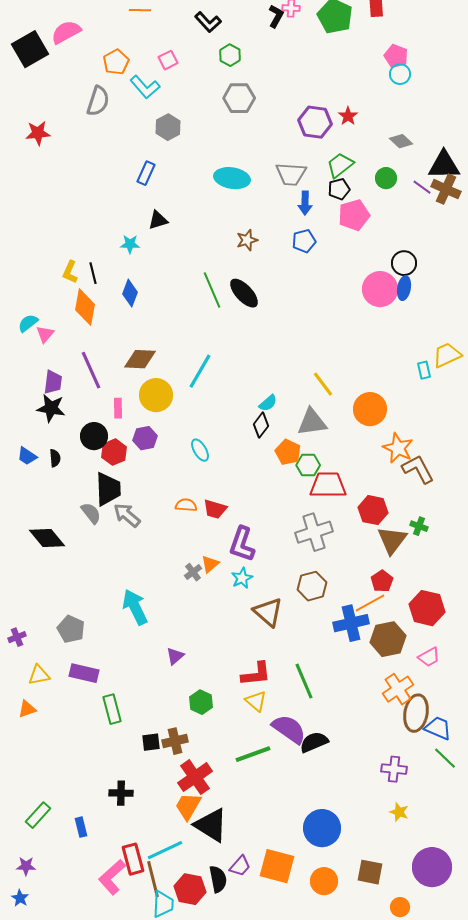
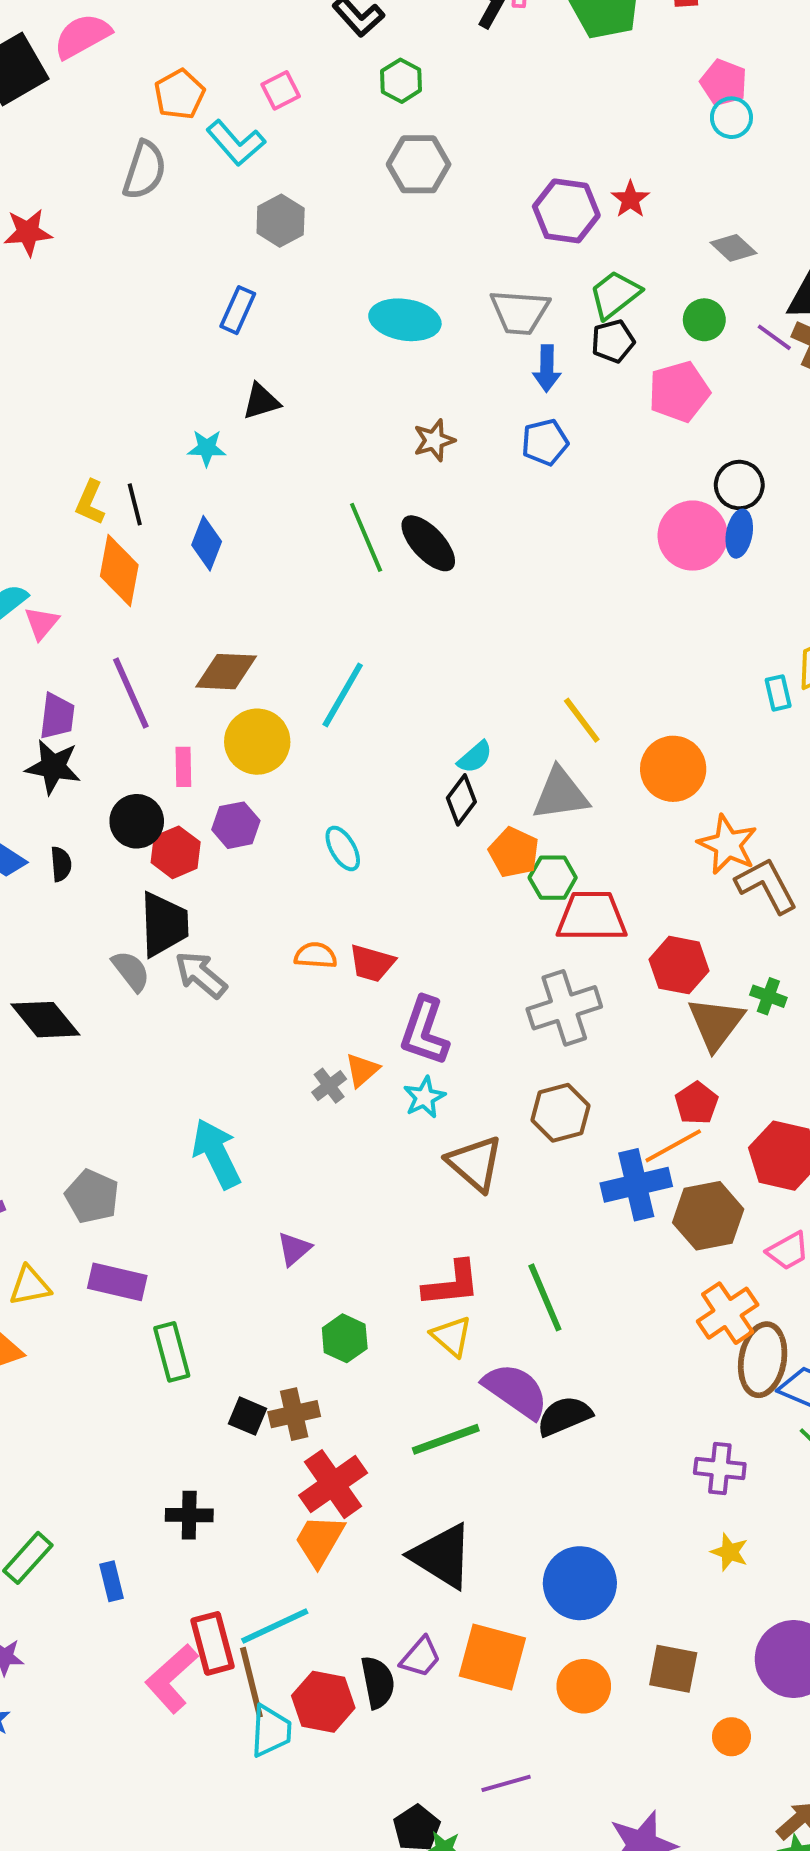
pink pentagon: (354, 215) -> (679, 392), moved
black square: (151, 742) -> (248, 1416), turned 30
black triangle: (211, 825) -> (442, 1556), moved

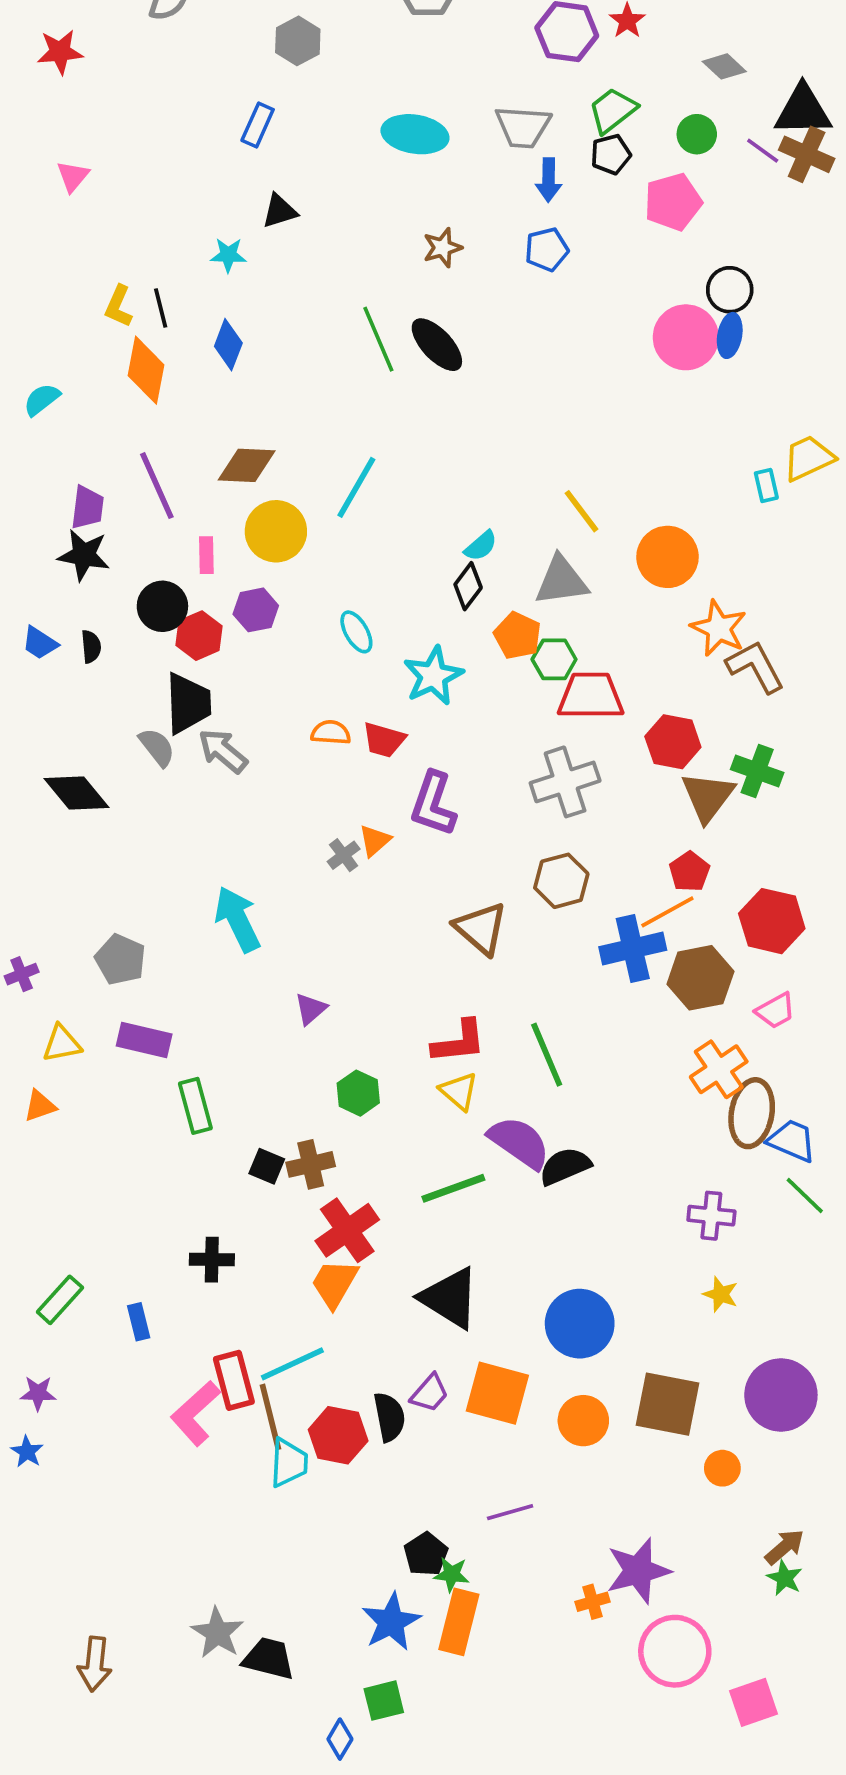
pink triangle: (41, 623) -> (73, 176), moved
green cross: (768, 996) -> (757, 771), size x1.5
cyan star: (424, 1097) -> (433, 676), moved, size x1.5
brown square: (673, 1669) -> (667, 1404), size x1.4

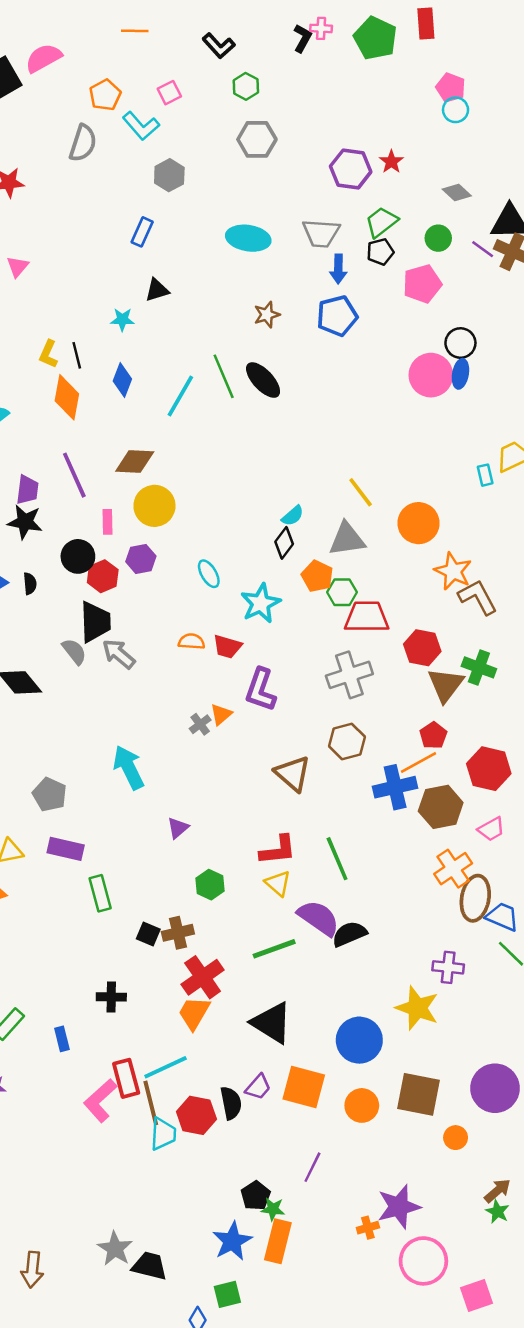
blue pentagon: (547, 249) -> (337, 316), size x1.4
cyan line: (356, 487) -> (180, 396), moved
yellow star: (721, 1294) -> (417, 1008), moved, size x1.8
purple line: (510, 1512) -> (312, 1167), turned -48

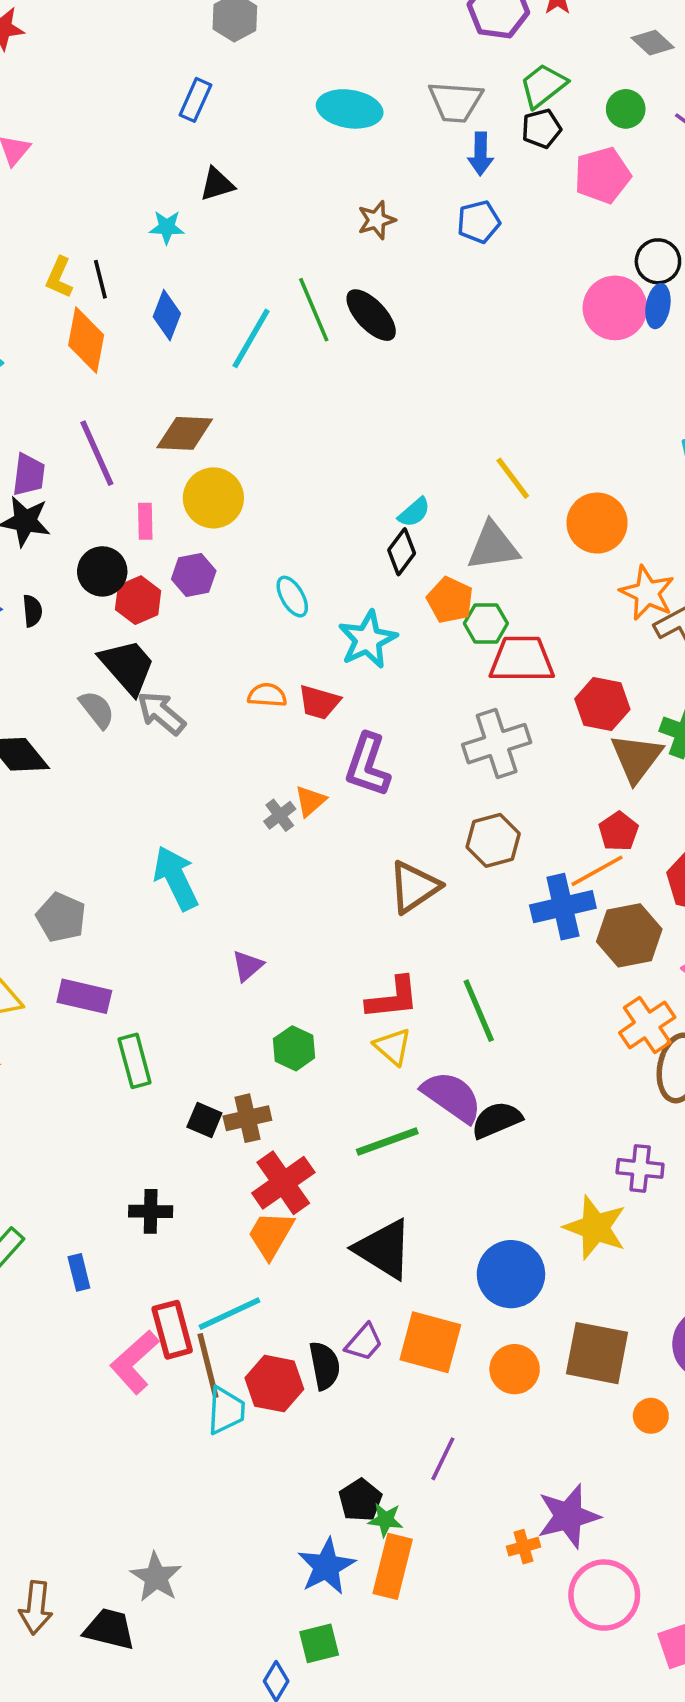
blue pentagon: (337, 316) -> (479, 222), size x0.7
black trapezoid: (95, 622) -> (127, 666), turned -39
brown triangle: (293, 774) -> (414, 887), turned 45
black trapezoid: (150, 1266) -> (109, 1629), moved

